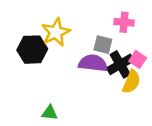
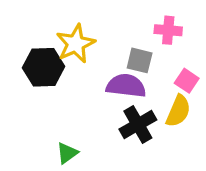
black cross: (120, 64) -> (138, 124), moved
green triangle: (50, 113) -> (67, 153), turned -42

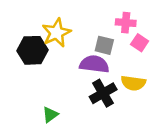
pink square: (187, 81) -> (140, 43), moved
yellow semicircle: (178, 111) -> (133, 83), turned 75

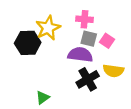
pink cross: (126, 23) -> (84, 19), moved
pink square: (140, 43) -> (107, 41), moved

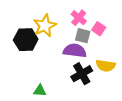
pink cross: (84, 19) -> (79, 18), turned 35
pink square: (107, 41) -> (99, 29), moved
green triangle: (43, 98) -> (40, 91), turned 40

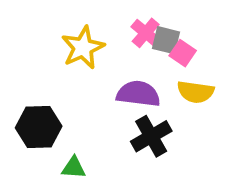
gray square: (83, 36) -> (166, 40), moved
black hexagon: (26, 40) -> (39, 127), moved
yellow semicircle: (106, 66) -> (196, 92), moved

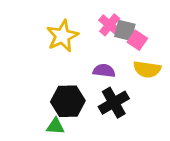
purple semicircle: (138, 94) -> (104, 71), size x0.7
black hexagon: (39, 127) -> (68, 101), moved

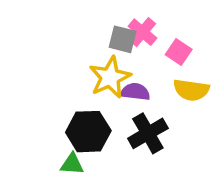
gray square: (125, 30) -> (123, 39), moved
yellow star: (62, 36) -> (110, 77), moved

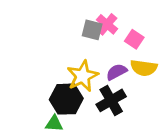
yellow star: (110, 77) -> (83, 76), moved
purple semicircle: (135, 92) -> (117, 72), moved, turned -35

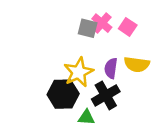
pink square: (134, 39) -> (128, 27), moved
purple semicircle: (117, 72) -> (111, 68), turned -54
green triangle: (54, 124) -> (86, 117), moved

